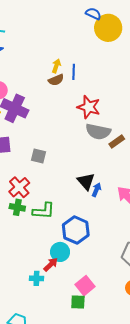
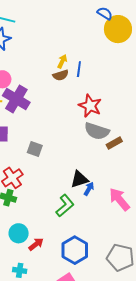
black triangle: (86, 181) -> (79, 179), turned 48
green L-shape: (44, 211) -> (65, 206), moved, turned -50
blue hexagon: (76, 230) -> (75, 250), moved
cyan circle: (60, 252) -> (19, 233), moved
red arrow: (51, 265) -> (36, 244), moved

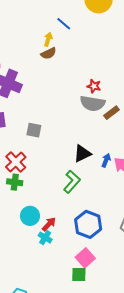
blue line: (79, 69) -> (64, 24), moved, turned -49
red star: (90, 106) -> (94, 86), moved, size x0.6
blue arrow: (89, 189) -> (106, 160), moved
cyan cross: (20, 270) -> (45, 238), moved, turned 32

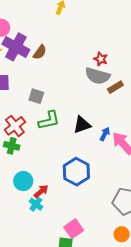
brown semicircle: (49, 53) -> (40, 52), moved, turned -35
green L-shape: (72, 182) -> (49, 120), moved, turned 30
blue hexagon: (88, 224) -> (76, 172), moved

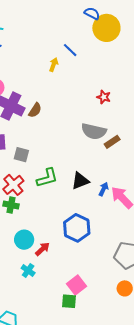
red star: (101, 59) -> (104, 97), moved
gray square: (36, 96) -> (21, 155), moved
cyan cross: (36, 204) -> (28, 270), moved

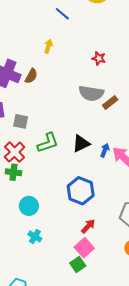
yellow arrow: (54, 65) -> (48, 46), moved
red arrow: (42, 249) -> (88, 226), moved
green square: (69, 301) -> (78, 264), turned -35

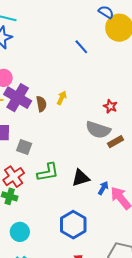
yellow arrow: (48, 46) -> (62, 98), moved
red star: (99, 58) -> (110, 106), moved
brown semicircle: (31, 76) -> (41, 104), turned -49

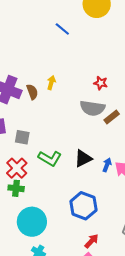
green L-shape: (48, 172) -> (50, 158), turned 50
cyan circle: (20, 232) -> (32, 222), size x1.5

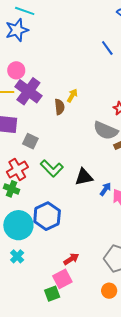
blue line: (62, 29) -> (107, 48), moved
brown semicircle: (32, 92) -> (60, 107), moved
blue hexagon: (83, 206) -> (47, 216), moved

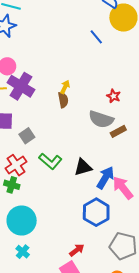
brown semicircle: (60, 107) -> (63, 100), moved
gray square: (30, 141) -> (27, 136), turned 35
blue arrow: (105, 189) -> (105, 178), size x1.6
blue hexagon: (47, 216) -> (96, 212), moved

